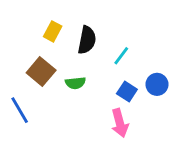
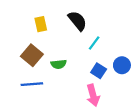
yellow rectangle: (53, 31) -> (41, 24), turned -40
black semicircle: (87, 40) -> (77, 21), moved, turned -50
blue line: (20, 110) -> (32, 84), moved, turned -65

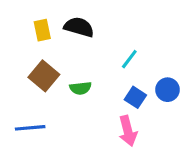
black semicircle: (77, 21) -> (79, 27), moved, turned -35
yellow rectangle: (41, 24) -> (42, 30), moved
blue line: (32, 84) -> (30, 128), moved

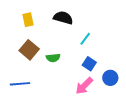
black semicircle: (79, 27) -> (63, 18), moved
blue circle: (167, 90) -> (110, 78), moved
pink arrow: (128, 131) -> (84, 86), turned 60

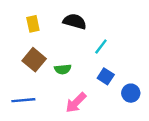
pink arrow: (84, 86) -> (76, 103), moved

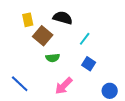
brown square: (34, 60) -> (43, 36), moved
blue circle: (131, 93) -> (110, 91), moved
blue line: (23, 100) -> (20, 84), turned 48

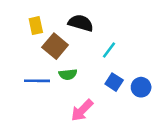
blue line: (20, 84) -> (37, 81), moved, turned -42
blue circle: (110, 91) -> (141, 87), moved

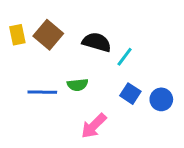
black semicircle: (81, 23) -> (97, 42), moved
yellow rectangle: (36, 26) -> (17, 35), moved
brown square: (55, 46) -> (48, 35), moved

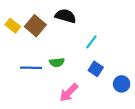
yellow rectangle: (17, 35) -> (13, 26), turned -40
black semicircle: (97, 42) -> (66, 16), moved
blue circle: (161, 99) -> (122, 84), moved

